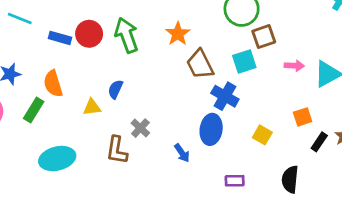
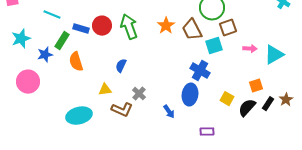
brown trapezoid: (200, 64) -> (192, 30), moved
yellow triangle: (92, 107) -> (105, 90), moved
green rectangle: (34, 110) -> (62, 41), moved
brown L-shape: (117, 150) -> (122, 110), turned -75
black semicircle: (290, 179) -> (247, 108), moved, turned 36

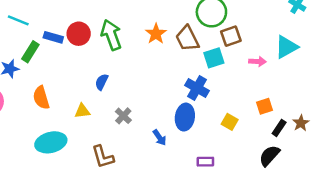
cyan triangle: (274, 55) -> (286, 47), moved
orange semicircle: (76, 62) -> (41, 98), moved
black semicircle: (247, 108) -> (269, 156), moved
brown L-shape: (122, 110) -> (103, 157), moved, turned 50

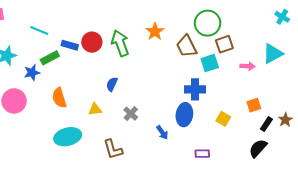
orange star: (156, 34) -> (155, 32), moved
green rectangle: (30, 52) -> (50, 58), turned 30
blue cross: (197, 88) -> (195, 89), turned -30

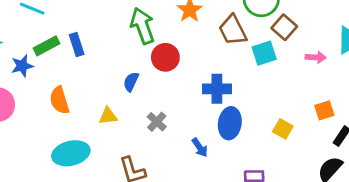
red circle: (92, 42) -> (165, 57), moved
brown square: (224, 44) -> (284, 27), turned -30
blue rectangle: (70, 45) -> (77, 44), moved, turned 56
blue cross: (195, 89) -> (217, 89), moved

